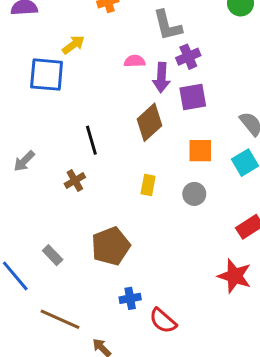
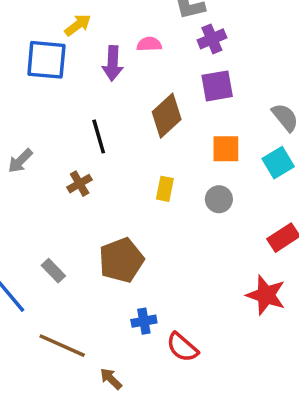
purple arrow: (161, 78) -> (113, 63), moved

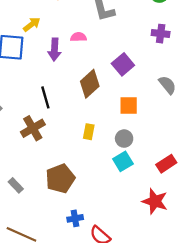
purple cross: (212, 39) -> (161, 34), moved, turned 30
purple square: (217, 86) -> (123, 64), turned -30
cyan square: (278, 163) -> (123, 161), moved
brown cross: (80, 184) -> (33, 128), size x1.5

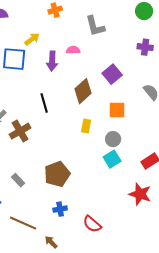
brown cross: (33, 128) -> (20, 131), moved
yellow rectangle: (89, 132) -> (86, 126), moved
blue cross: (75, 218) -> (60, 209), moved

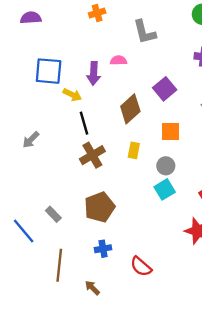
yellow arrow: (32, 39) -> (72, 95), moved, turned 63
brown cross: (20, 131) -> (92, 155), moved
brown line: (23, 223) -> (59, 265), turned 72

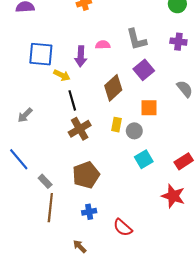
gray L-shape: (144, 32) -> (136, 39), moved
gray circle: (166, 166) -> (134, 131), moved
blue line: (24, 231) -> (19, 159), moved
brown line: (59, 265) -> (50, 208), moved

